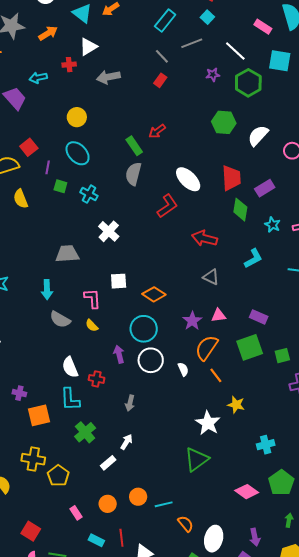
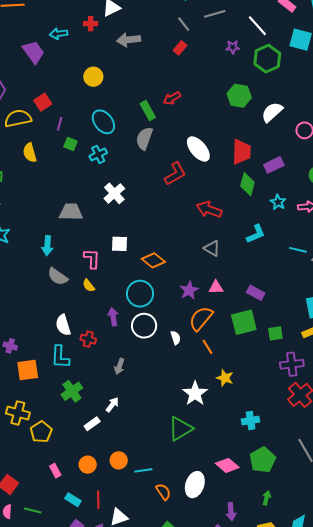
cyan ellipse: (78, 153) -> (103, 122), moved
cyan cross: (89, 194) -> (98, 154), turned 30
white ellipse: (214, 539) -> (195, 485), moved

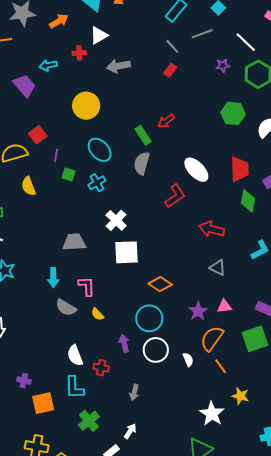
yellow circle: (93, 77) -> (86, 106), size x1.4
white square: (120, 244) -> (127, 252), moved, size x1.5
pink L-shape: (92, 259) -> (87, 286), moved

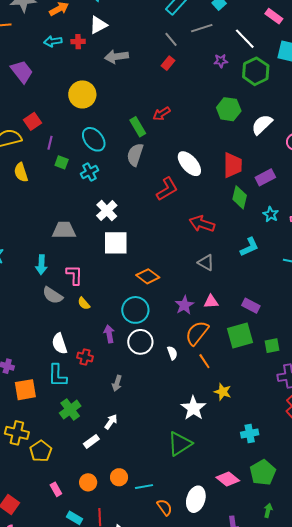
cyan arrow: (48, 65) -> (53, 41), moved

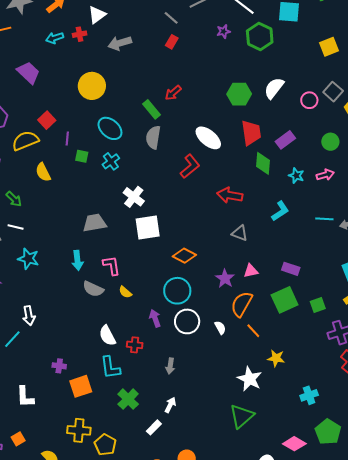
green hexagon: (229, 109) -> (239, 94), moved

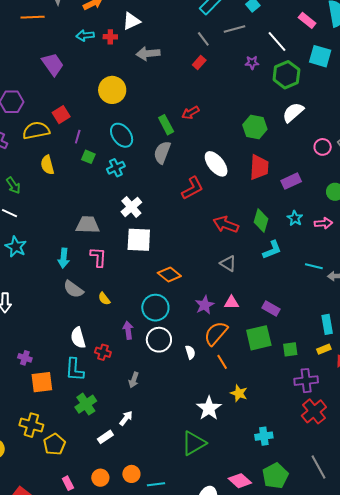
white semicircle: (274, 88) -> (293, 112), moved
green diamond: (263, 163) -> (261, 220), moved
pink L-shape: (112, 265) -> (98, 257), moved

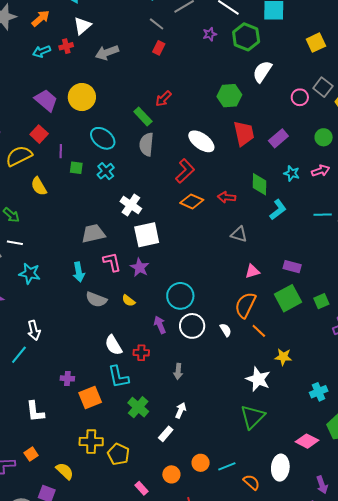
purple trapezoid: (53, 64) -> (46, 100), moved
red arrow: (226, 224) -> (227, 197), size x0.7
orange diamond: (169, 274) -> (192, 201), moved
purple star: (205, 305) -> (140, 267), moved

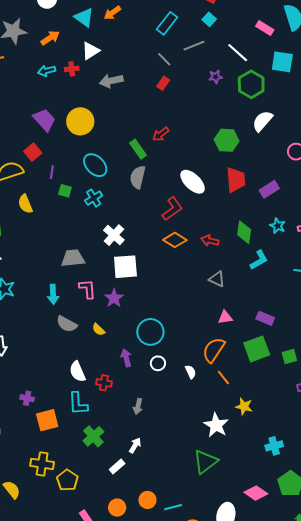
white circle: (192, 326) -> (158, 363), size x0.6

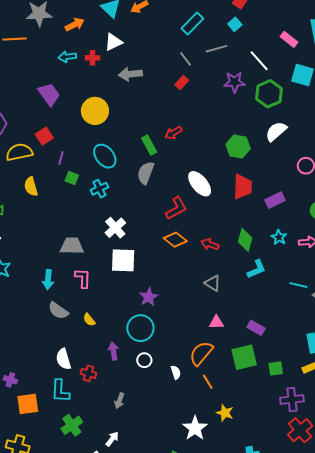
purple star: (216, 77) -> (234, 82), size x1.5
purple trapezoid: (44, 120) -> (49, 94), moved
purple star: (114, 298) -> (149, 297), moved

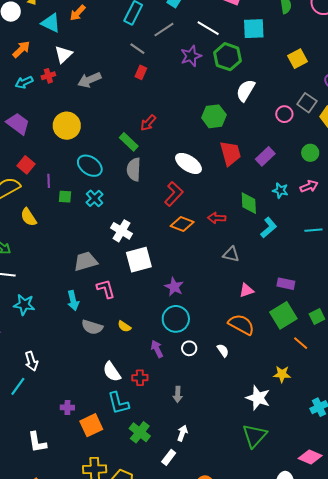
orange semicircle: (201, 353) -> (241, 325), turned 96
orange line: (208, 382) -> (301, 343), moved

